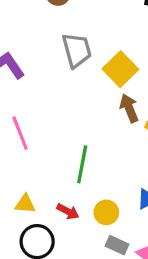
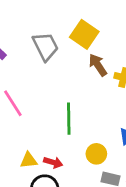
gray trapezoid: (77, 50) -> (46, 46), moved
red arrow: (68, 212) -> (53, 162), moved

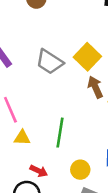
gray trapezoid: (46, 46) -> (50, 62), turned 140
yellow triangle: (29, 160) -> (22, 138), moved

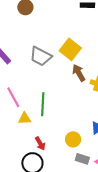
green line: (60, 133) -> (43, 104), moved
red arrow: (39, 171) -> (40, 144), turned 40

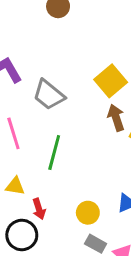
gray trapezoid: (41, 56) -> (49, 95), moved
yellow triangle: (25, 118) -> (15, 186), moved

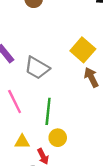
yellow circle: (88, 213) -> (58, 138), moved

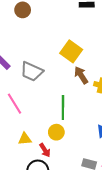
green line: (48, 111) -> (63, 107), moved

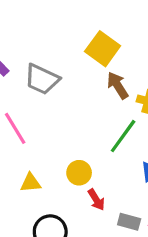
green line: (63, 107) -> (123, 136), moved, turned 35
red arrow: (45, 150) -> (96, 200), moved

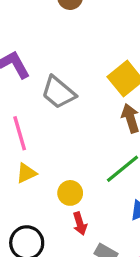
yellow triangle: (31, 183) -> (26, 173), moved, turned -35

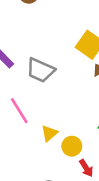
yellow triangle: (26, 173) -> (49, 133), moved

